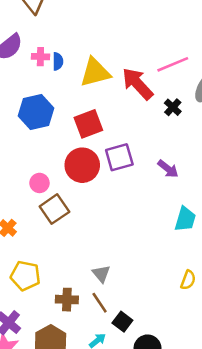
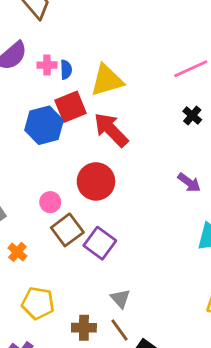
red arrow: (137, 84) -> (111, 130), moved
red square: (88, 124) -> (71, 107), moved
purple square: (119, 157) -> (100, 243), moved, turned -36

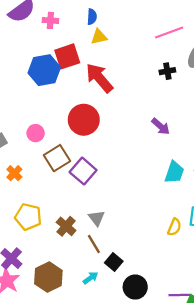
blue semicircle: (66, 70) -> (92, 17), moved
yellow triangle: (107, 80) -> (99, 37), size x0.6
black cross: (192, 115) -> (167, 71), turned 35
pink circle: (50, 202) -> (36, 133), moved
brown cross: (84, 328) -> (66, 226), moved, turned 36

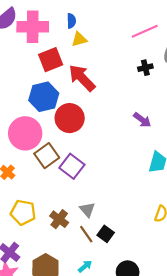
pink cross: (50, 20) -> (33, 27), size x2.0
blue hexagon: (44, 70) -> (44, 97), moved
pink circle: (36, 133) -> (25, 133), size x2.0
black square: (114, 262) -> (106, 234), moved

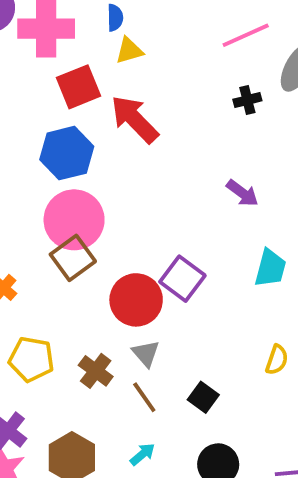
red circle: (70, 118) -> (136, 300), moved
pink circle: (25, 133) -> (74, 220), moved
purple square: (72, 166) -> (182, 279), moved
black square: (106, 234) -> (203, 397), moved

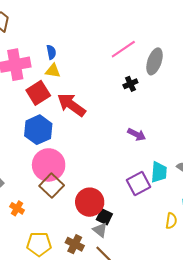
yellow triangle: (129, 50) -> (53, 71), moved, turned 35
purple square: (182, 279) -> (138, 183), moved, turned 35
black square: (203, 397) -> (104, 217), moved

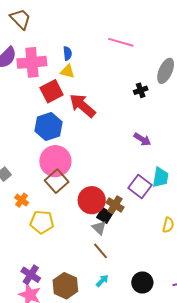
pink line: (123, 49) -> (121, 42), moved, turned 45
purple square: (138, 183) -> (140, 186), turned -30
yellow pentagon: (39, 244) -> (42, 222), moved
brown cross: (75, 244) -> (115, 205), moved

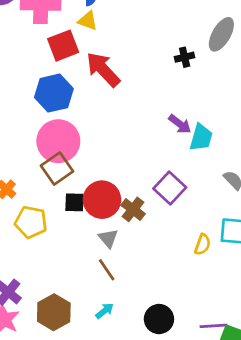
cyan trapezoid: (161, 177) -> (201, 137), moved
black square: (105, 216) -> (74, 202), moved, turned -35

